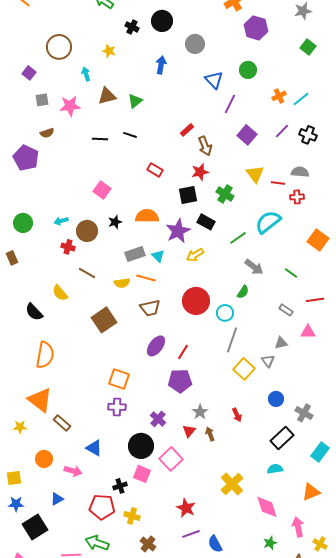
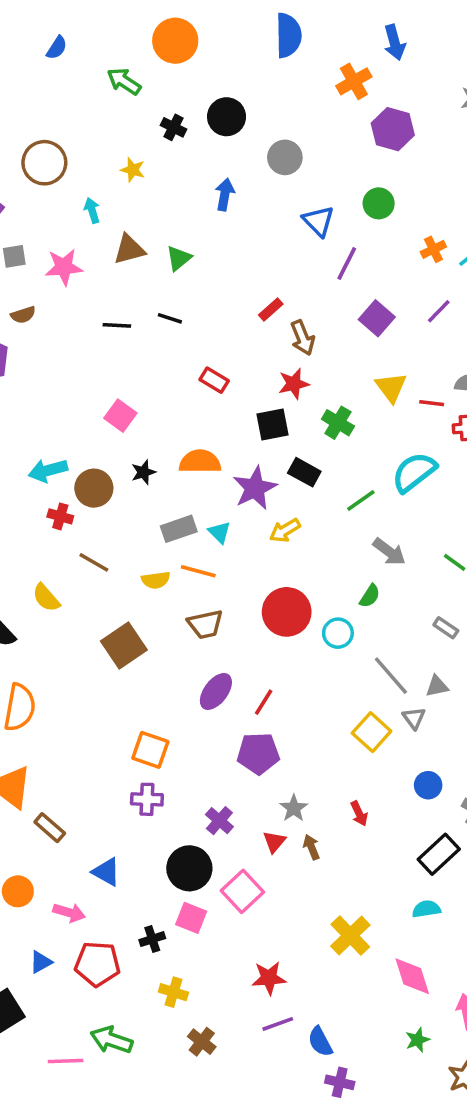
cyan arrow: (61, 221) -> (48, 470), size x1.5
gray line: (232, 340) -> (391, 676), moved, turned -60
red pentagon: (102, 507) -> (97, 964), moved
red star: (186, 508) -> (269, 978), turned -30

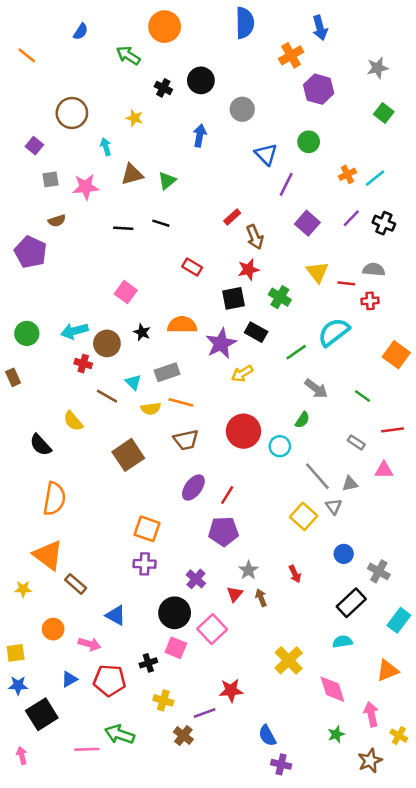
black star: (143, 472) -> (142, 332), turned -30
cyan triangle: (219, 532) -> (133, 382), moved
purple line: (278, 1024) -> (205, 713), moved

